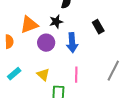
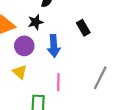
yellow triangle: (43, 75) -> (20, 72), moved

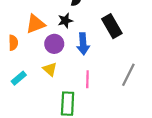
black rectangle: (83, 28) -> (112, 26), size x1.5

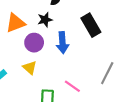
pink line: (87, 79) -> (72, 86), moved, turned -56

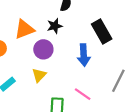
blue arrow: (62, 43) -> (84, 55), moved
yellow triangle: (30, 68) -> (39, 75), turned 32

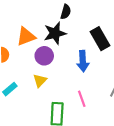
black star: (55, 26) -> (55, 33), size x1.5
pink line: (83, 94) -> (82, 99), turned 35

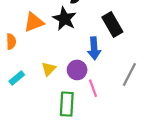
black star: (55, 33) -> (65, 19), turned -30
purple circle: (44, 56) -> (77, 70), moved

